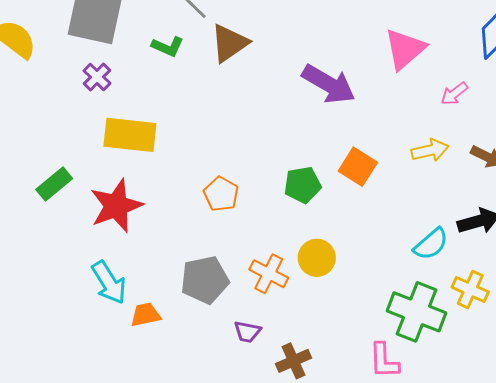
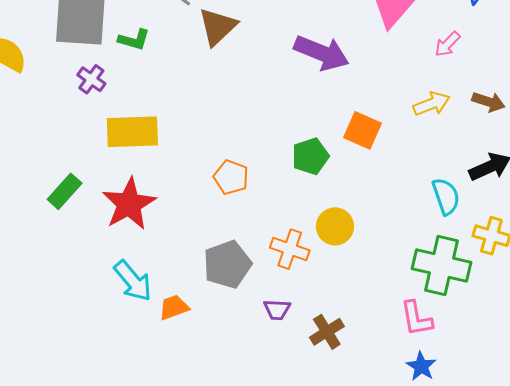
green L-shape: (168, 46) -> (134, 40), moved
cyan semicircle: (431, 244) -> (446, 196), turned -60

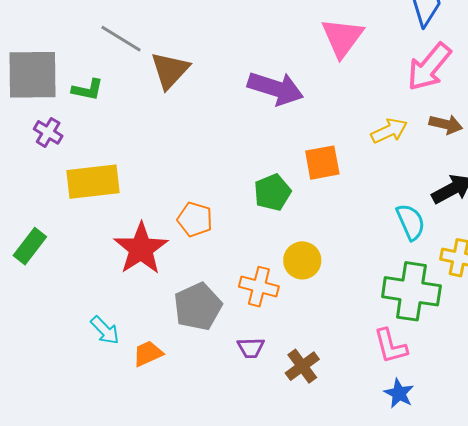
pink arrow: (447, 44) -> (429, 67), moved, size x1.8
orange square: (362, 130) -> (322, 163), turned -30
red star: (129, 204) -> (141, 249), moved
cyan arrow: (133, 281) -> (105, 330), size x0.7

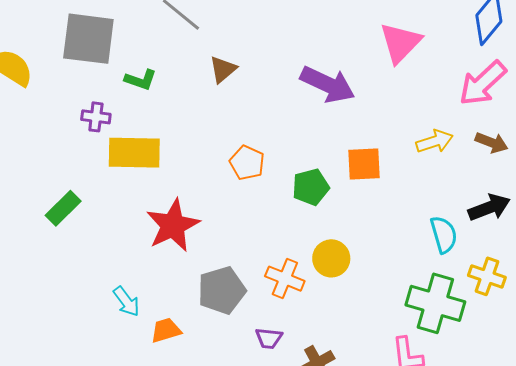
brown triangle: (170, 70) -> (223, 69), moved, size x0.7
green L-shape: (88, 90) -> (141, 80), moved
purple cross: (48, 132) -> (96, 117), moved, turned -32
orange pentagon: (195, 219) -> (247, 163), moved

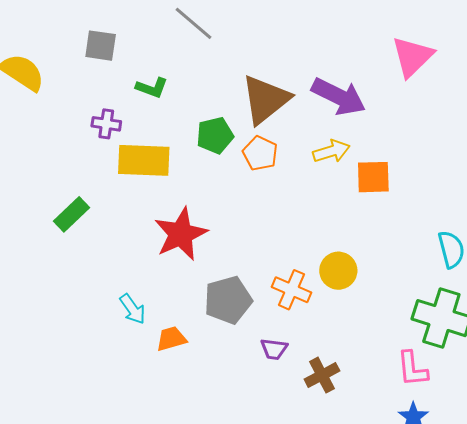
gray square: (88, 39) -> (101, 46), size x0.6
brown triangle: (223, 69) -> (265, 99), moved, size x1.8
yellow arrow: (435, 141) -> (331, 151), moved
orange pentagon: (247, 163) -> (260, 153), moved
green pentagon: (311, 187) -> (215, 135), moved

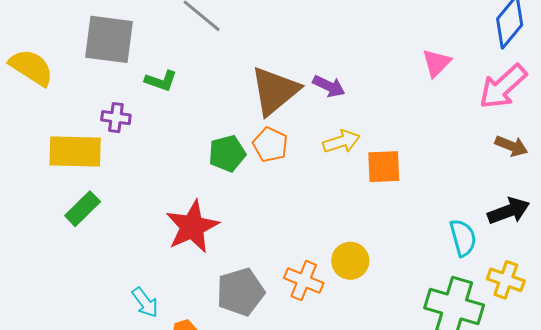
gray square: (101, 46) -> (109, 39), size x1.6
pink triangle: (412, 57) -> (436, 63), moved, size x0.7
purple arrow: (339, 97) -> (329, 86), moved, size x0.6
green pentagon: (215, 135) -> (227, 153), moved
yellow rectangle: (144, 160) -> (75, 152), moved

